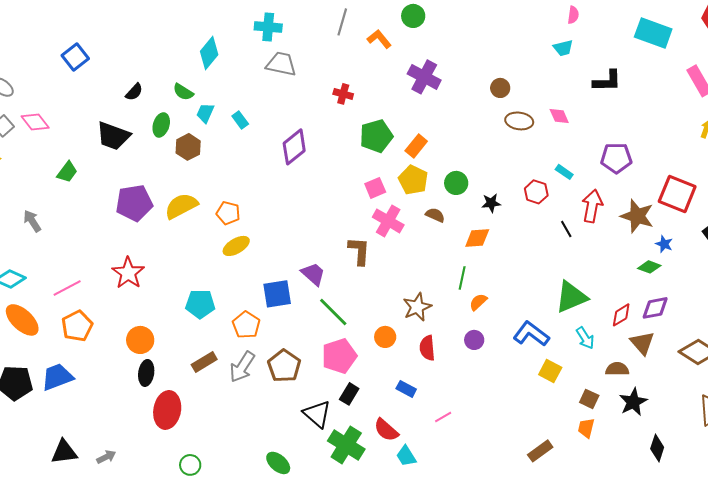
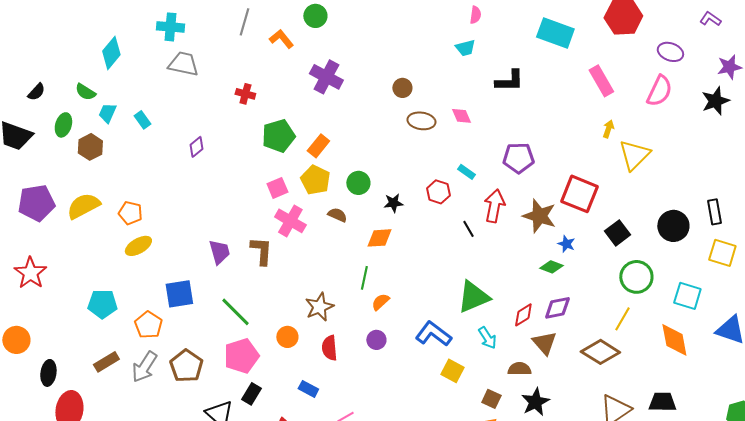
purple diamond: (294, 147) -> (196, 147), size x0.6
purple trapezoid: (313, 274) -> (219, 252), moved, turned 32
orange circle: (140, 340) -> (16, 340), moved

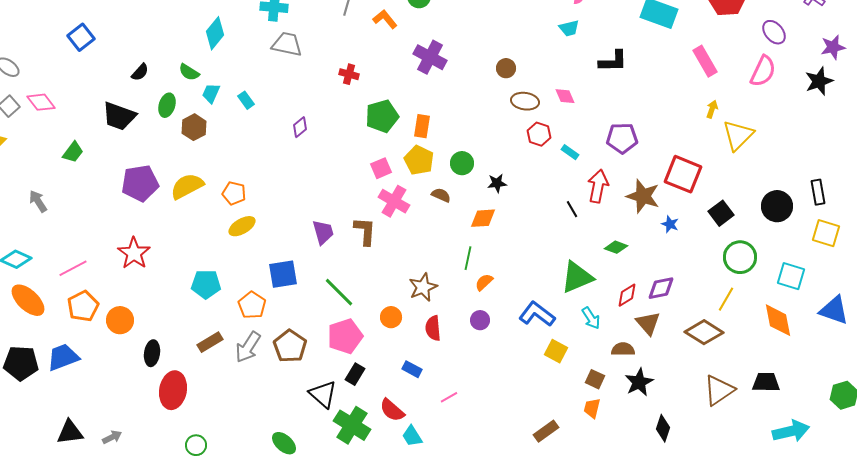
purple ellipse: (670, 52) -> (774, 32), turned 30
orange rectangle: (318, 146) -> (422, 126), turned -30
red hexagon: (438, 192) -> (539, 134), moved
green diamond: (551, 267) -> (616, 247), moved

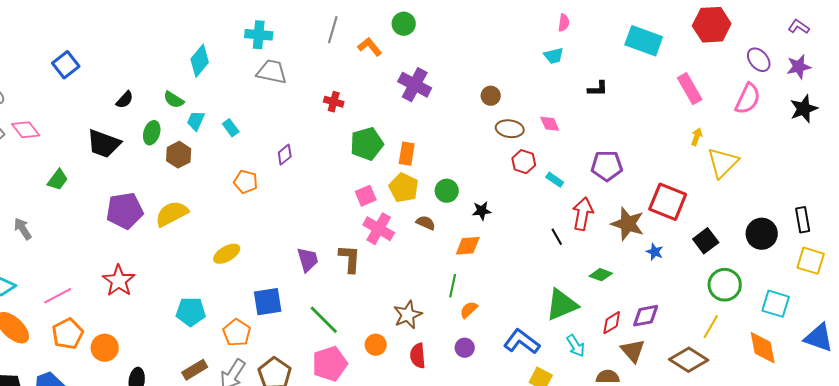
purple star: (833, 47) -> (799, 67), moved
black L-shape: (613, 61) -> (598, 89), size x0.7
orange pentagon: (234, 193) -> (246, 182), moved

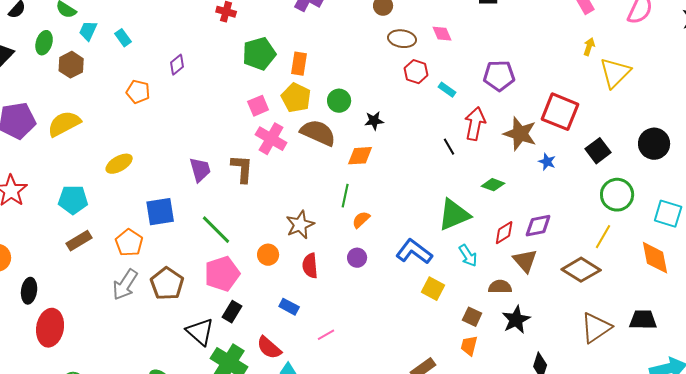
brown semicircle: (426, 223) -> (318, 133), size x1.8
cyan pentagon: (191, 312) -> (73, 200), moved
brown rectangle: (195, 370) -> (79, 241), moved

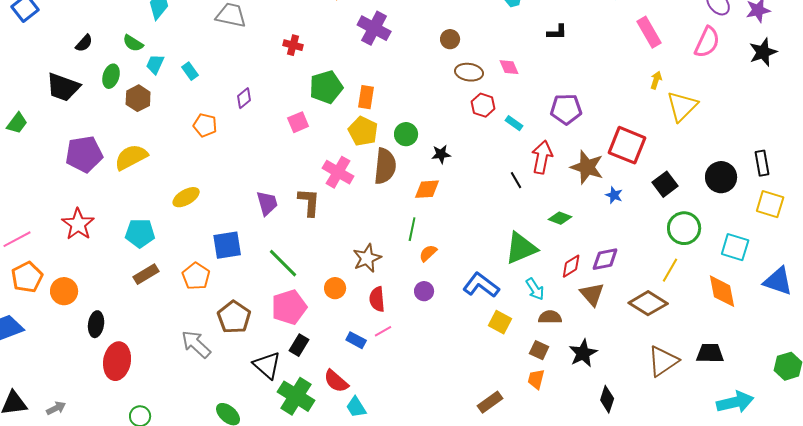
pink square: (258, 106) -> (298, 122), moved
brown semicircle: (318, 133) -> (385, 166), turned 72
gray arrow: (125, 285) -> (196, 344), moved, turned 100
brown semicircle: (500, 287) -> (550, 317), moved
pink line: (326, 335) -> (383, 331), moved

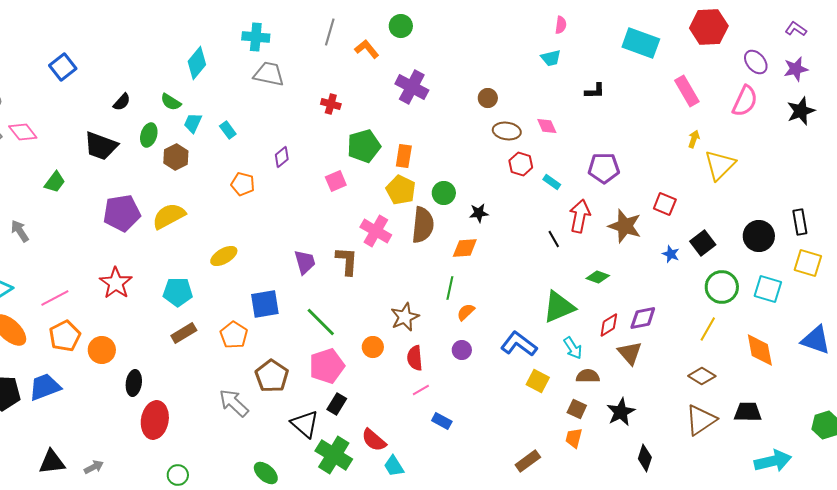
red square: (627, 145) -> (665, 204), size x0.6
blue star: (614, 195) -> (671, 254), moved
cyan square: (735, 247) -> (768, 289), moved
brown diamond: (648, 303) -> (702, 376), moved, size x0.7
blue rectangle: (356, 340) -> (442, 421), moved

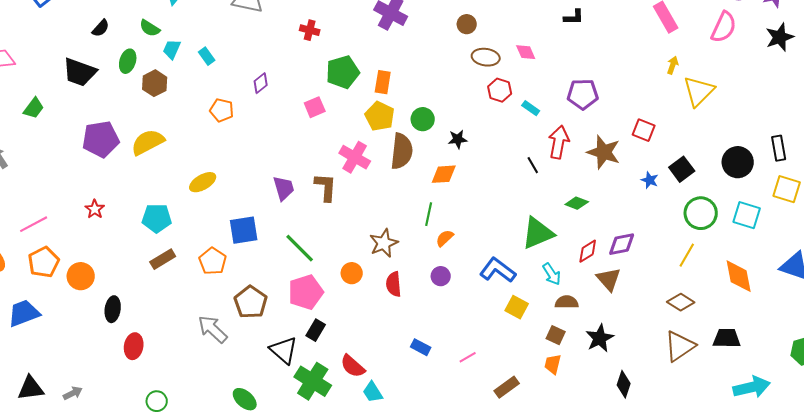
red star: (116, 283) -> (95, 209), size x0.6
pink line: (421, 390) -> (468, 357), moved
red ellipse: (155, 420) -> (134, 346), size x0.7

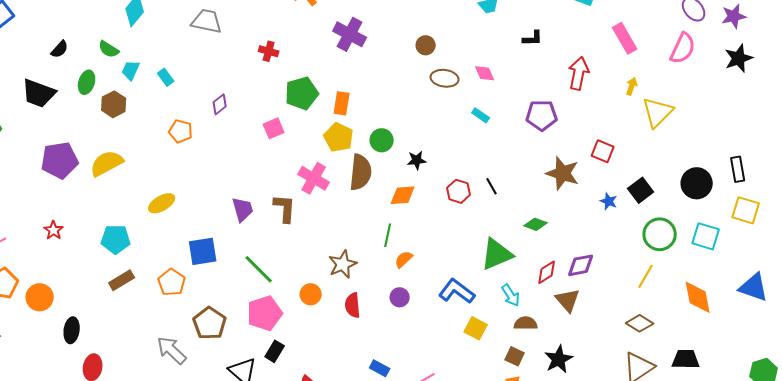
red hexagon: (500, 90) -> (459, 191), moved
cyan rectangle: (531, 108) -> (481, 115), moved
red arrow: (559, 142) -> (579, 73), moved

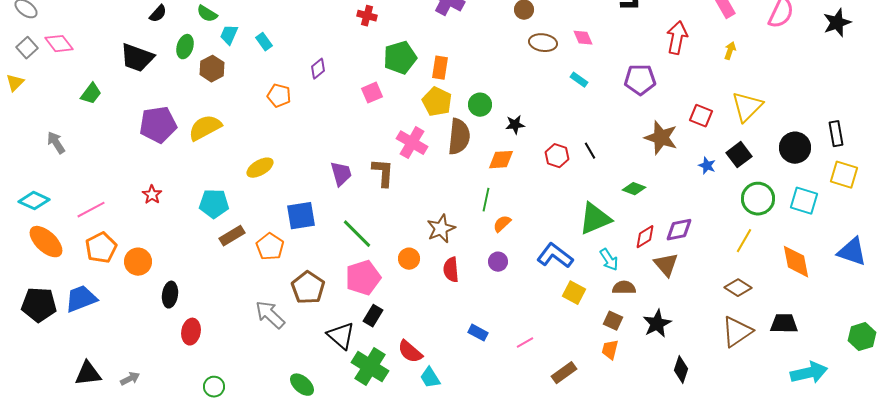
yellow triangle: (658, 112) -> (747, 107), moved
brown rectangle: (122, 280) -> (232, 236), moved

